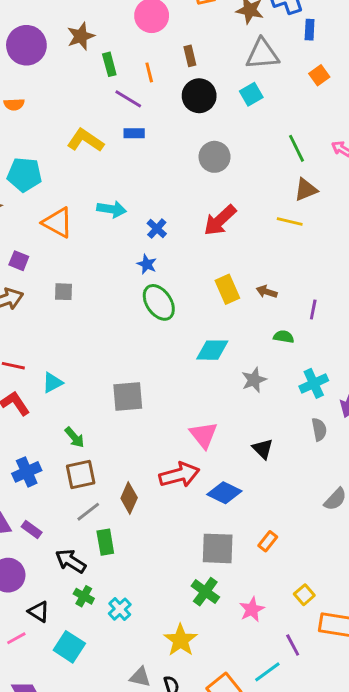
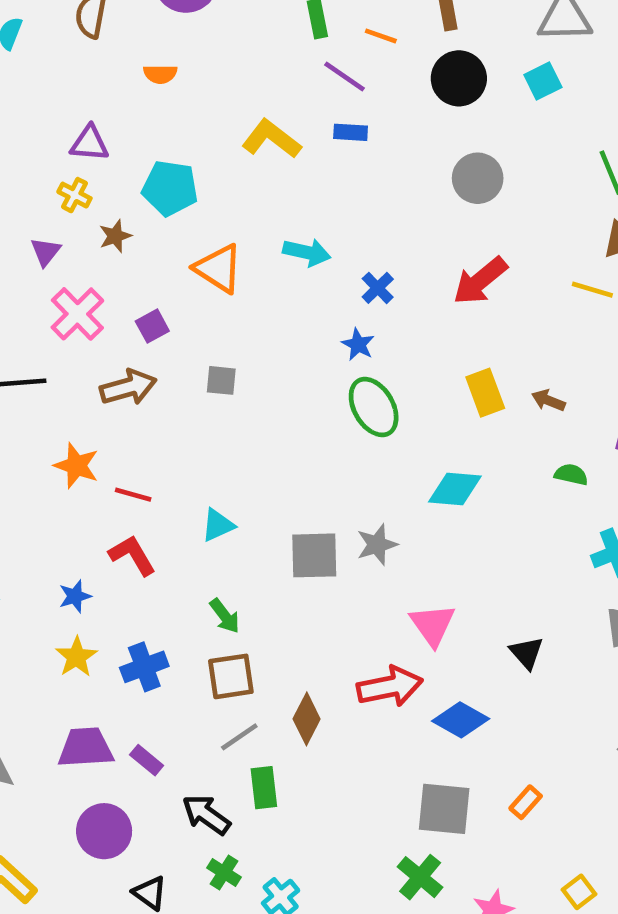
orange line: (149, 72) -> (381, 36), turned -60
purple square: (19, 261) -> (152, 326), turned 36
gray star: (254, 380) -> (377, 545), moved
cyan triangle: (52, 383) -> (218, 525), moved

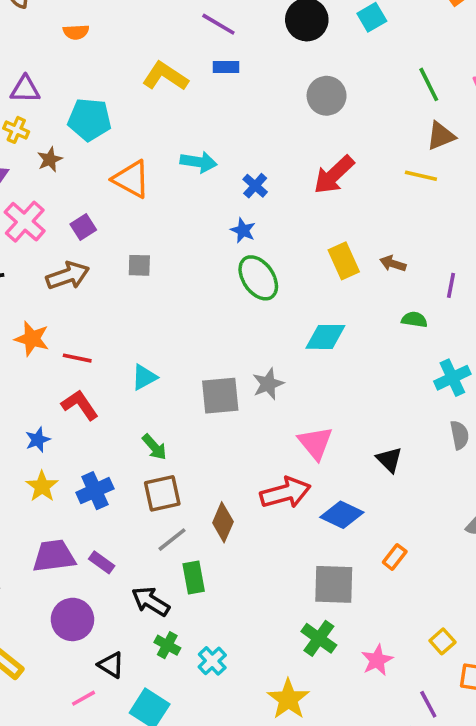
orange rectangle: (526, 802) -> (395, 557), moved

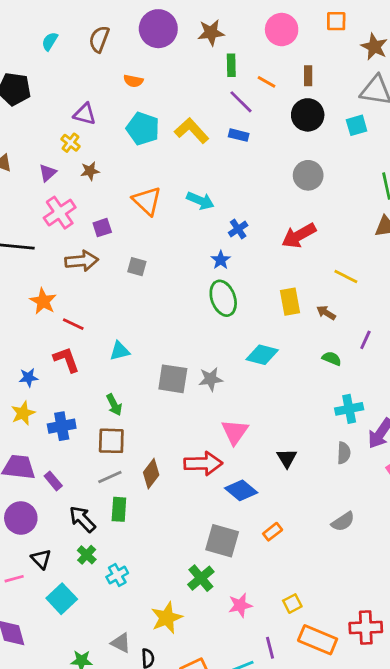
cyan pentagon: (90, 120) -> (143, 129), moved
yellow line: (421, 176) -> (346, 277), moved

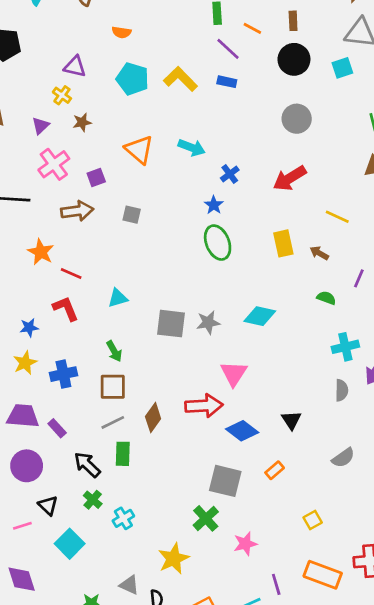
cyan diamond: (262, 355) -> (260, 316), moved
black triangle: (287, 458) -> (291, 420), moved
yellow square: (292, 604) -> (313, 520), moved

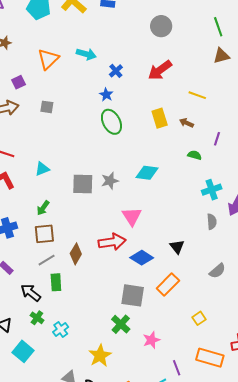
orange triangle: (139, 150) -> (48, 59), turned 40
green arrow: (114, 351) -> (43, 208), turned 70
orange rectangle: (275, 470) -> (168, 284), size x1.6

